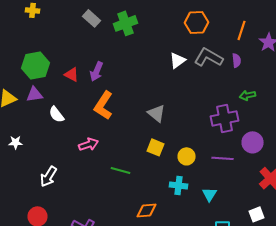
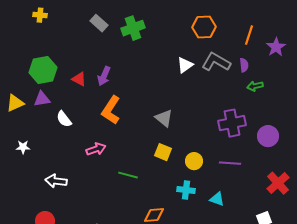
green arrow: (248, 95) -> (255, 86), moved
purple circle: (252, 142) -> (268, 136), moved
white arrow: (48, 176) -> (56, 181), turned 65
cyan triangle: (210, 194) -> (217, 199), turned -42

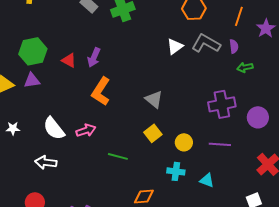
white semicircle: (64, 119) -> (54, 128), moved, size x1.4
yellow square: (163, 152) -> (153, 133), turned 30

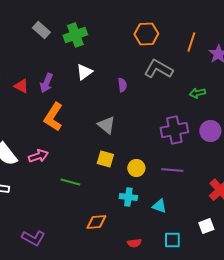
white triangle: (175, 46) -> (84, 72), moved
purple semicircle: (234, 46) -> (122, 85), moved
purple circle: (258, 117) -> (210, 131), moved
yellow square: (153, 133) -> (105, 159), turned -36

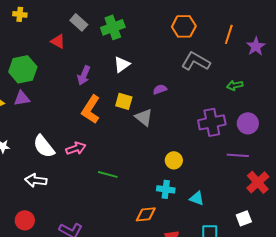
purple semicircle: (122, 85) -> (160, 89), moved, turned -104
red triangle: (21, 86) -> (58, 41), moved
yellow square: (105, 159) -> (124, 101), moved
purple line: (172, 170) -> (238, 155), moved
orange diamond: (96, 222) -> (146, 214), moved

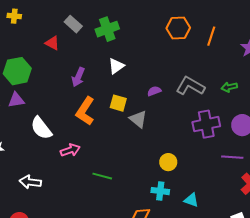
orange line: (229, 34) -> (211, 36), moved
gray L-shape: (196, 61) -> (190, 86), moved
white semicircle: (44, 146) -> (41, 128), moved

